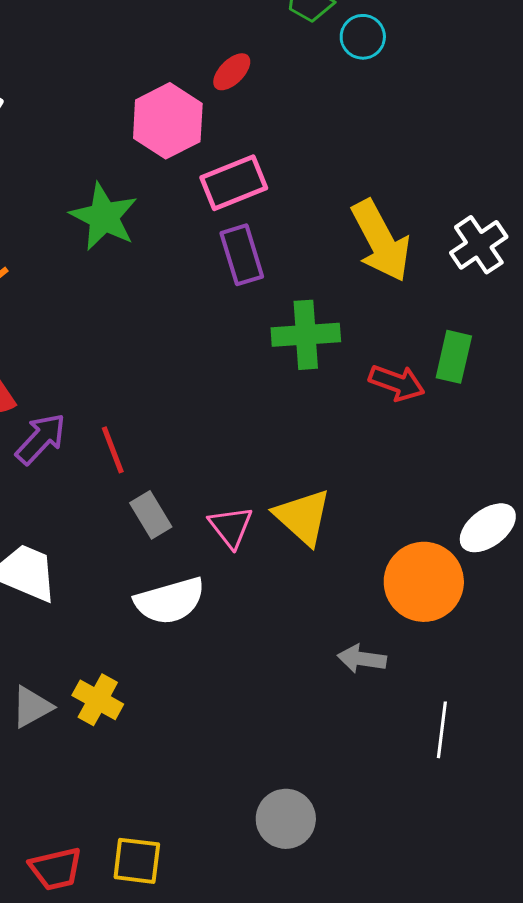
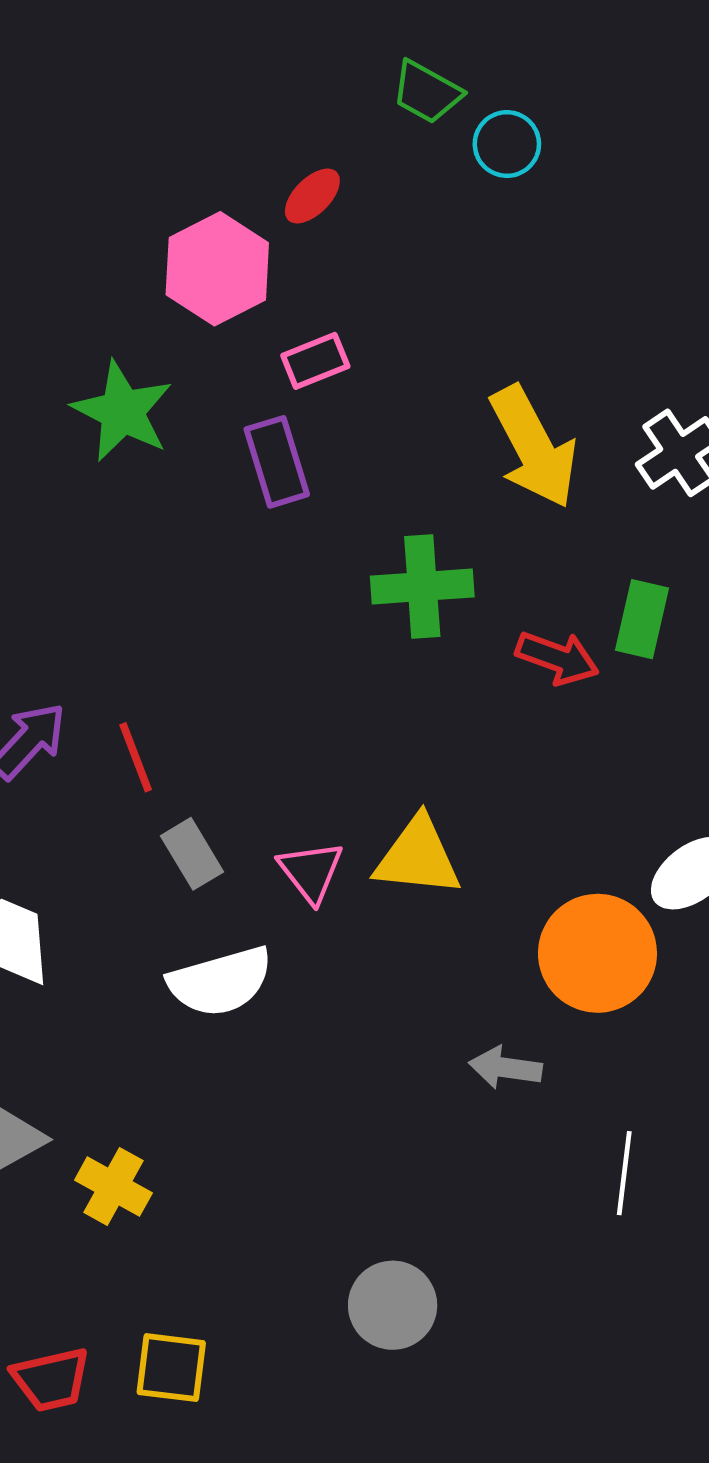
pink rectangle: (234, 183) -> (315, 361), size x0.7
purple rectangle: (242, 255) -> (277, 462), moved
yellow triangle: (303, 517) -> (418, 857), turned -36
yellow cross: (98, 700) -> (113, 1186), moved

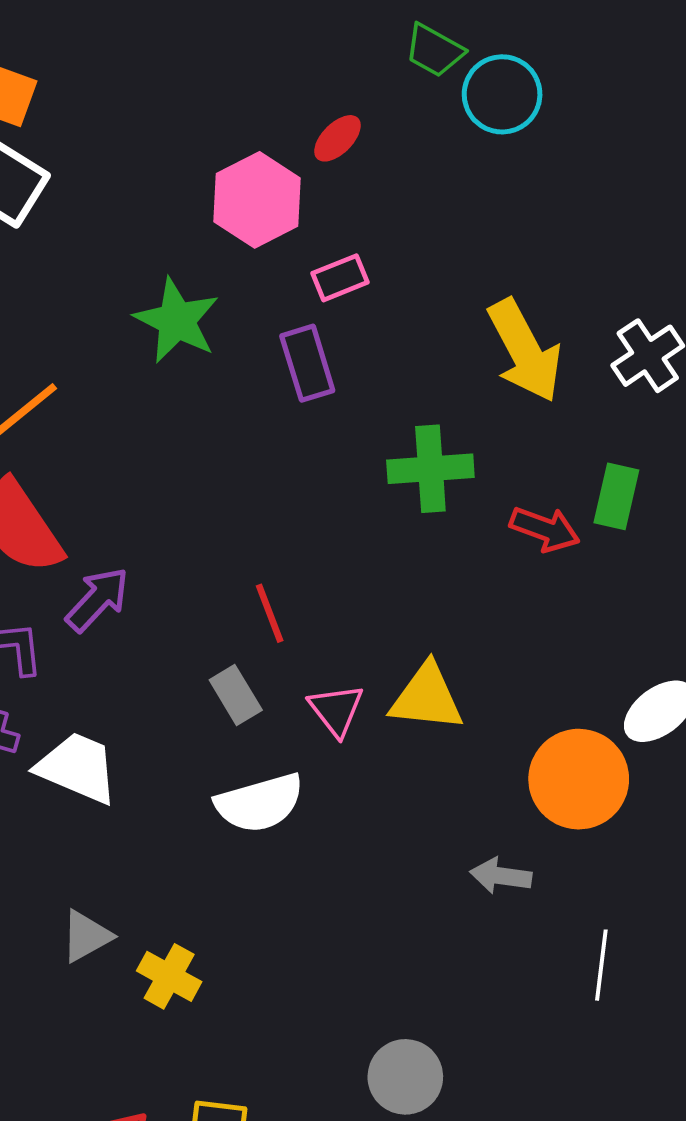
cyan circle: (507, 144) -> (502, 94), size x1.4
red line: (136, 757) -> (270, 613), moved

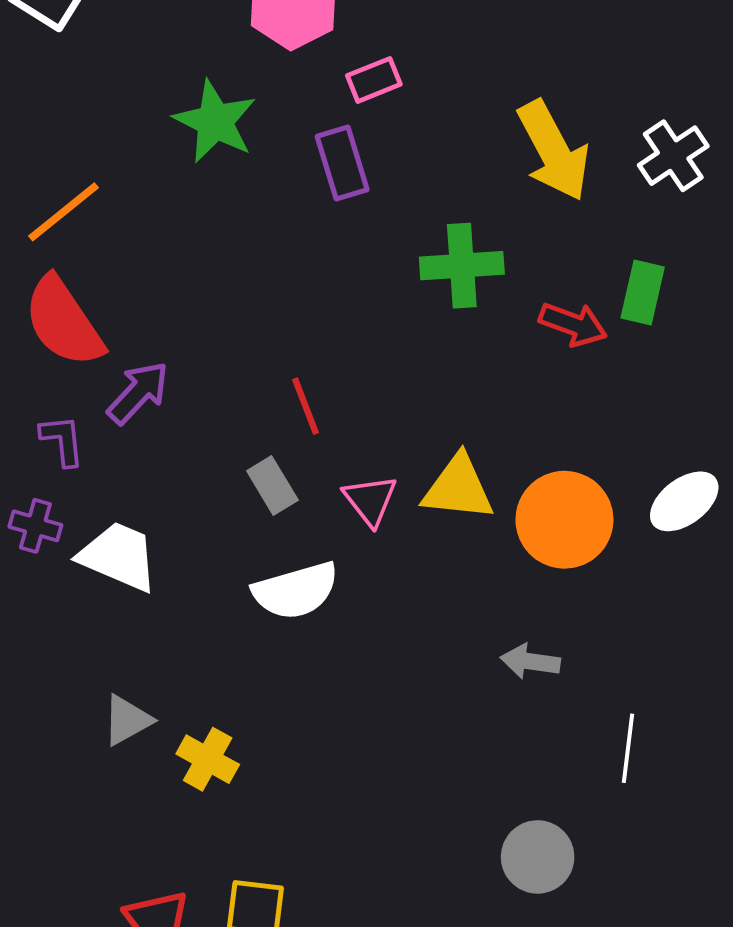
orange circle: (579, 779) -> (564, 520), moved
gray circle: (405, 1077) -> (538, 857), moved

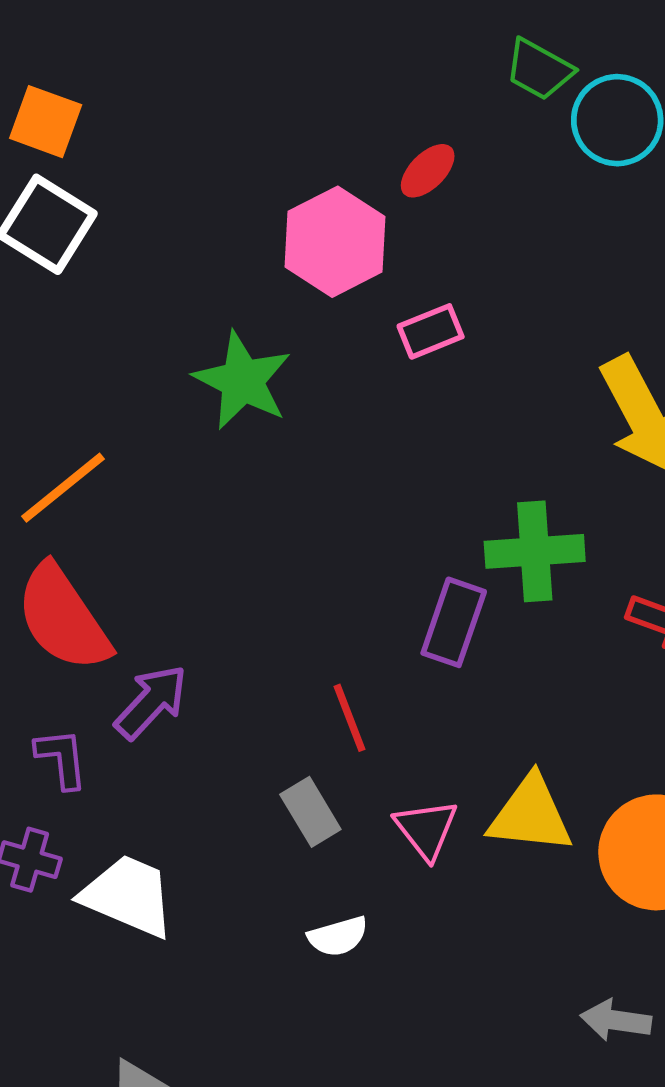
purple rectangle: (342, 163) -> (454, 622), moved, turned 36
white semicircle: (296, 591) -> (338, 936), size x0.6

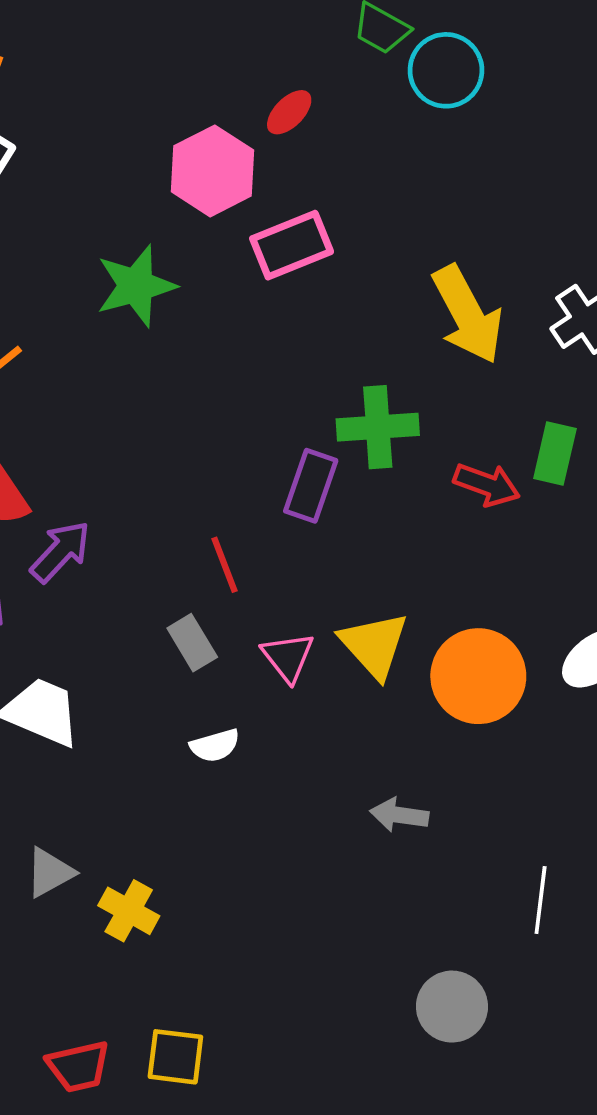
pink rectangle: (431, 331) -> (292, 245), size x1.5
green star: (242, 381) -> (136, 286), turned 30
yellow triangle: (530, 815) -> (374, 645), turned 42
gray arrow: (616, 1020) -> (399, 815), moved

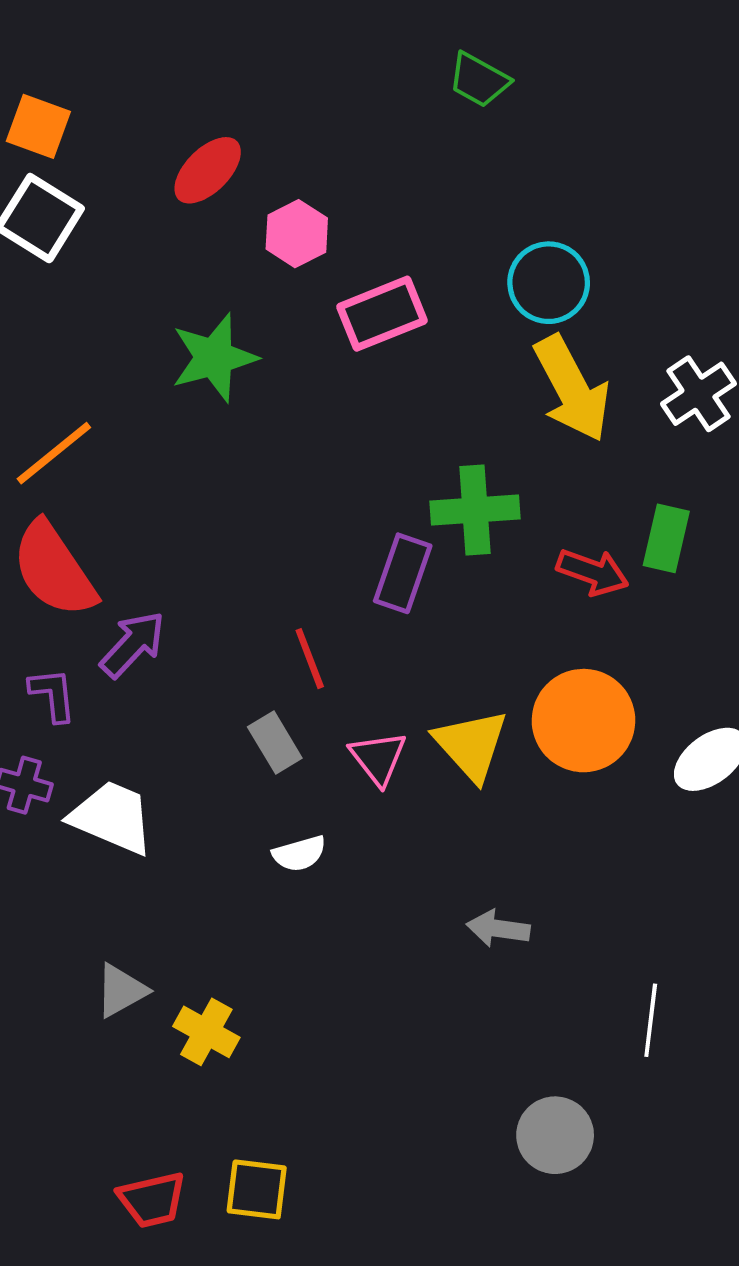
cyan circle: (446, 70) -> (549, 283), moved
red ellipse: (289, 112) -> (208, 170), moved, size x1.4
pink hexagon: (213, 171) -> (297, 234), size x0.7
orange circle: (478, 676) -> (584, 721), moved

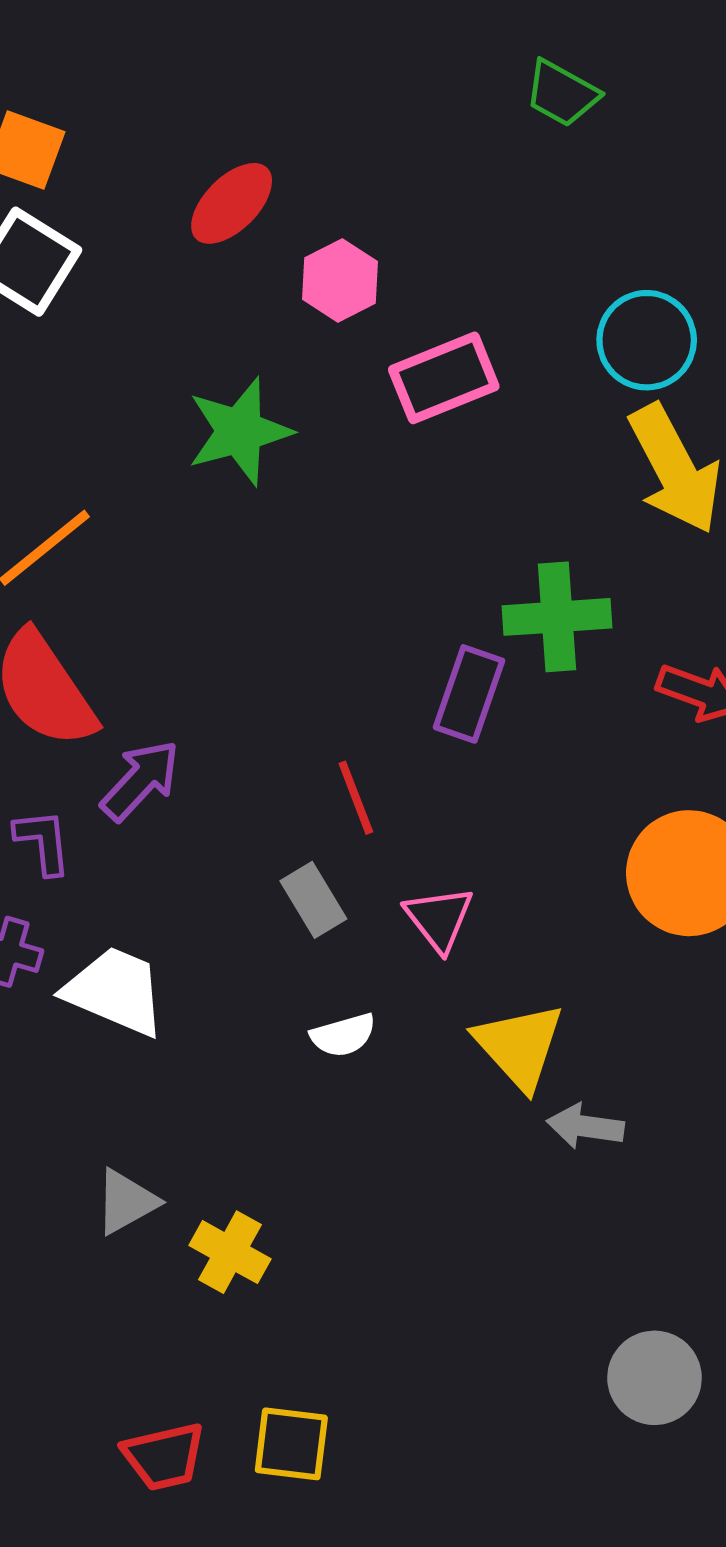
yellow triangle: (471, 745) -> (519, 1046), moved

